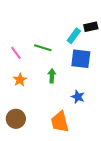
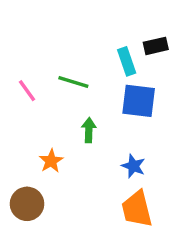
cyan rectangle: (74, 36) -> (127, 61), turned -56
orange star: (20, 80) -> (51, 161), moved
orange trapezoid: (60, 122) -> (137, 209), moved

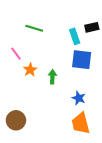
green line: (73, 82) -> (34, 28), moved
orange star: (51, 161) -> (30, 70), moved

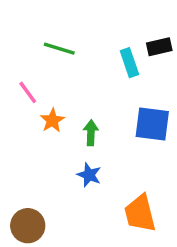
blue square: (82, 60) -> (152, 124), moved
blue star: (79, 98) -> (89, 175), moved
brown circle: (16, 120) -> (28, 226), moved

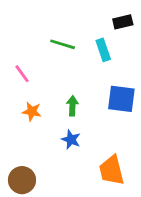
black rectangle: (159, 47) -> (123, 22), moved
green line: (59, 49) -> (63, 44), moved
orange star: (52, 120) -> (32, 111), moved, turned -30

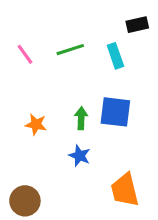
green line: (63, 44) -> (70, 50), turned -35
pink line: (22, 74) -> (25, 54), moved
blue square: (121, 99) -> (115, 112), moved

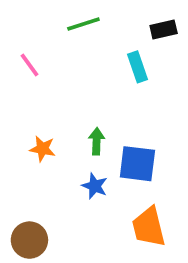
green line: (70, 50) -> (83, 24), moved
blue square: (115, 112) -> (137, 164), moved

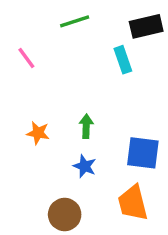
black rectangle: (164, 30) -> (146, 26), size x1.4
blue square: (137, 164) -> (143, 153), moved
brown circle: (29, 240) -> (65, 215), moved

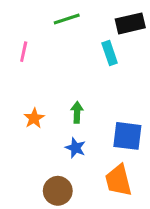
pink line: (26, 58) -> (24, 52), turned 48
orange star: (38, 133) -> (34, 118), turned 30

